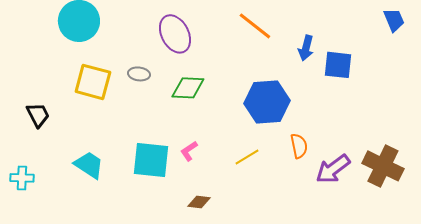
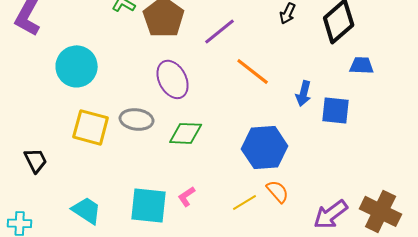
blue trapezoid: (394, 20) -> (362, 65), moved, turned -65
gray ellipse: (139, 74) -> (137, 119), size x1.5
orange semicircle: (299, 146) -> (278, 191), moved, turned -30

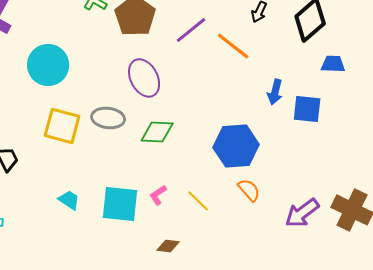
orange line: (253, 71) -> (233, 46), moved
yellow line: (245, 202) -> (198, 201), moved, turned 75
cyan trapezoid: (87, 210) -> (69, 200), moved, size x0.7

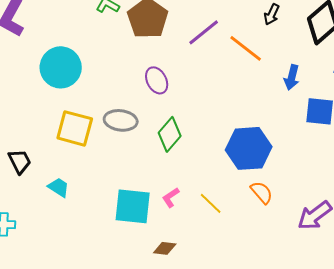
purple ellipse: (144, 78) -> (157, 80), size x0.7
blue arrow: (275, 92) -> (292, 77), moved
green diamond: (157, 132) -> (170, 134), turned -52
cyan trapezoid: (69, 200) -> (59, 187), moved
brown diamond: (168, 246) -> (165, 248), moved

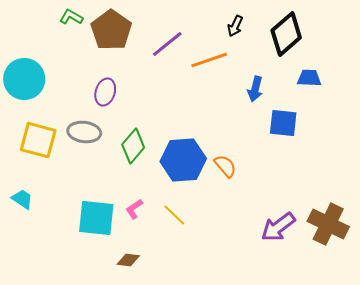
orange line: (246, 48) -> (209, 60), turned -57
purple ellipse: (157, 80) -> (105, 92), moved, turned 44
blue hexagon: (249, 148) -> (183, 160), moved
orange semicircle: (262, 192) -> (225, 166), moved

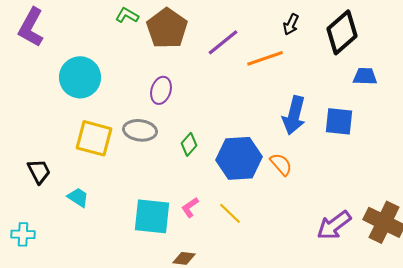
blue arrow: (255, 89) -> (294, 115), moved, size x1.5
green diamond: (133, 146) -> (189, 144), size x0.7

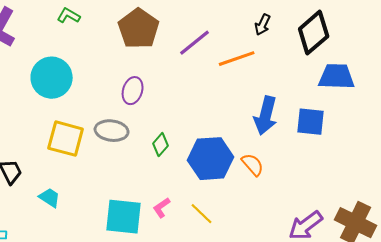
green L-shape: (127, 15) -> (69, 16), moved
blue trapezoid: (365, 76) -> (337, 77), size x1.5

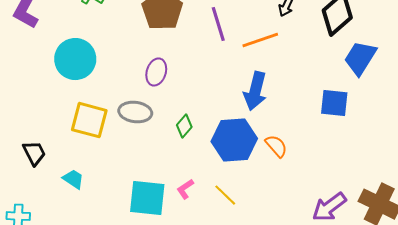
purple line: (195, 43) -> (218, 24), turned -68
blue trapezoid: (337, 77) -> (360, 58), turned -60
blue arrow: (266, 116) -> (255, 91), moved

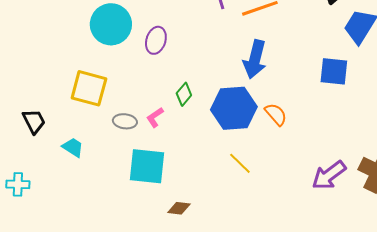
cyan circle: (75, 59) -> (111, 24), moved
gray ellipse: (135, 112) -> (125, 121), moved, size x0.7
pink L-shape: (185, 189) -> (155, 117), moved
yellow line: (225, 195) -> (240, 163), moved

